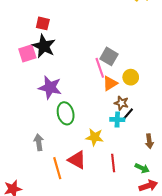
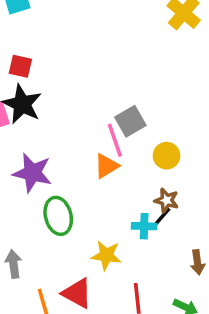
gray square: (109, 56) -> (130, 121), turned 30
orange triangle: (110, 83) -> (106, 166), moved
brown star: (121, 103) -> (166, 200), moved

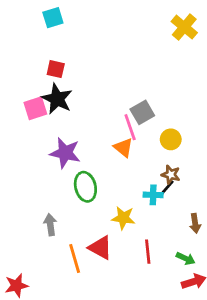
orange triangle: (106, 166) -> (123, 148), turned -50

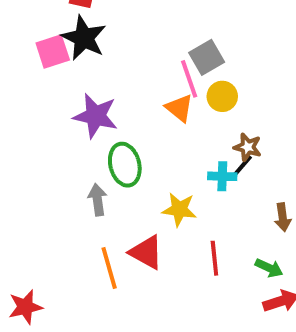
yellow circle: (171, 139) -> (222, 96), moved
gray arrow: (50, 225) -> (97, 200), moved

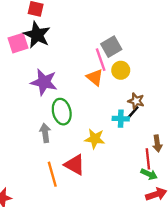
red line: (214, 258) -> (148, 159), moved

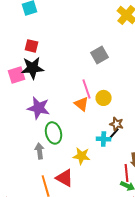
black star: (37, 35) -> (33, 68), turned -30
gray square: (111, 47) -> (100, 55), moved

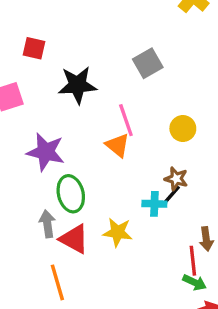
black star: (33, 68) -> (77, 85), moved
yellow circle: (104, 98) -> (183, 128), moved
red triangle: (65, 178) -> (74, 239), moved

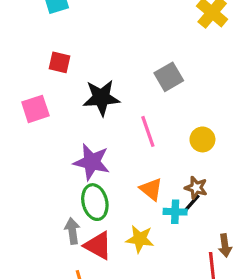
orange triangle: (118, 145) -> (151, 189), moved
purple star: (46, 152) -> (92, 162), moved

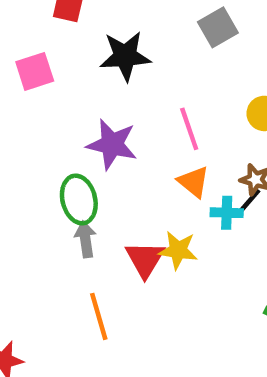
pink line: (148, 131) -> (189, 129), moved
green ellipse: (95, 202) -> (79, 199), moved
red triangle: (98, 245) -> (145, 259), moved, turned 32

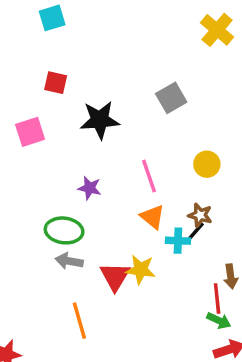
purple star: (112, 144) -> (90, 188), size x0.6
green ellipse: (79, 199) -> (64, 230), turned -69
gray arrow: (85, 239) -> (69, 261), turned -72

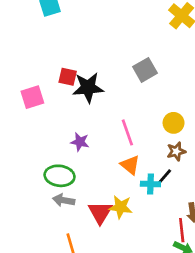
red square: (56, 83) -> (68, 77), moved
brown star: (200, 215) -> (176, 151), moved, turned -30

